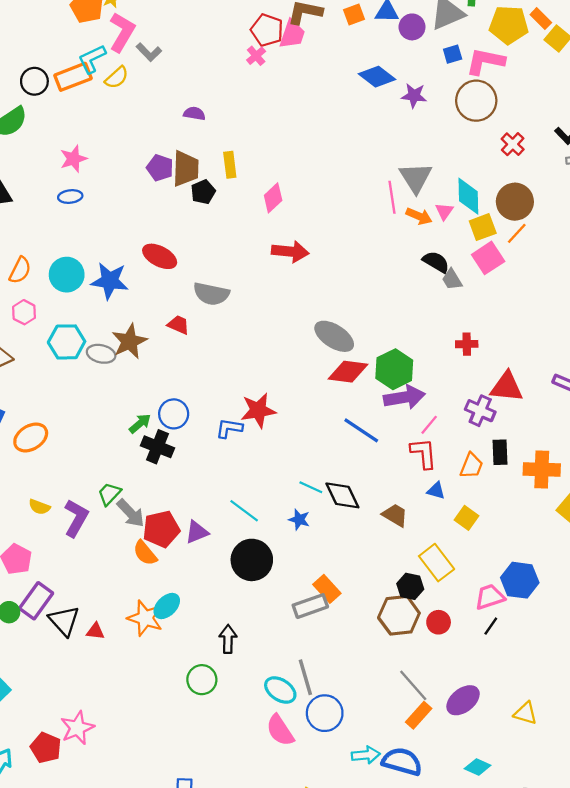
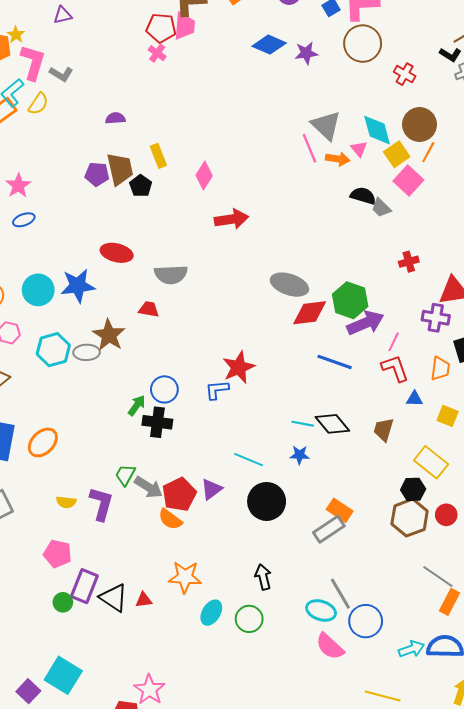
brown trapezoid: (395, 515) -> (384, 429), turned -90
cyan ellipse: (167, 606) -> (211, 613), moved

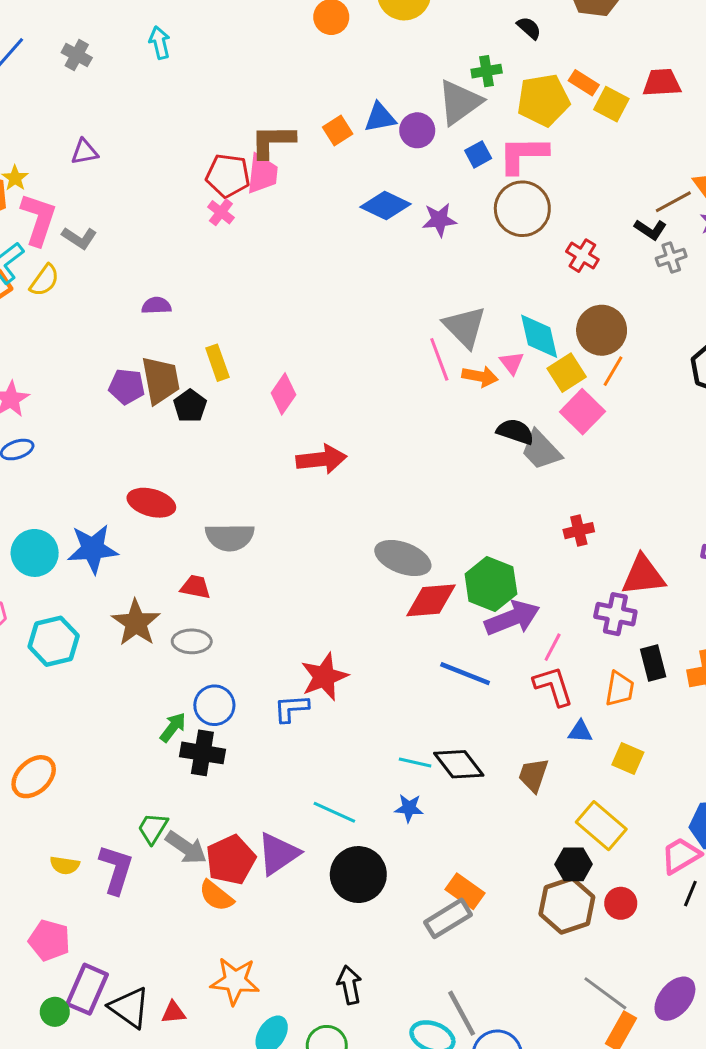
gray trapezoid: (381, 208) -> (541, 450), size x1.4
gray ellipse: (87, 352) -> (192, 641), moved
purple triangle: (211, 489) -> (278, 854), size x1.4

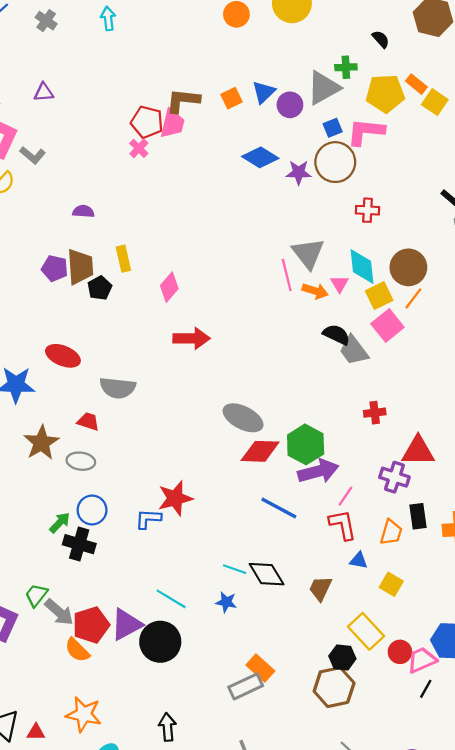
blue triangle: (380, 117) -> (264, 92), turned -40
brown circle: (522, 209) -> (335, 162), moved
red cross: (582, 256) -> (368, 210), moved, turned -35
black circle: (358, 875) -> (160, 642), moved
red circle: (621, 903) -> (400, 652), moved

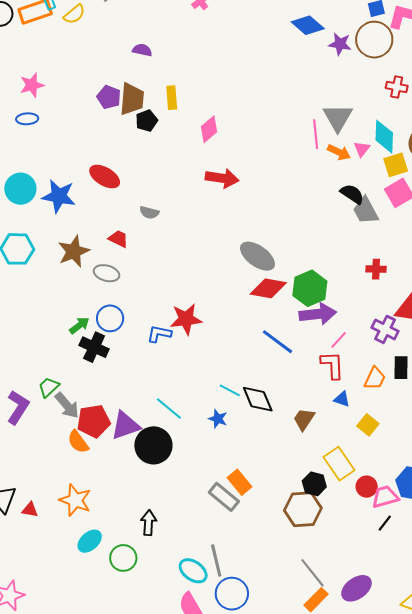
gray semicircle: (118, 388) -> (149, 212), size x0.6
gray rectangle: (246, 686) -> (224, 497), turned 56

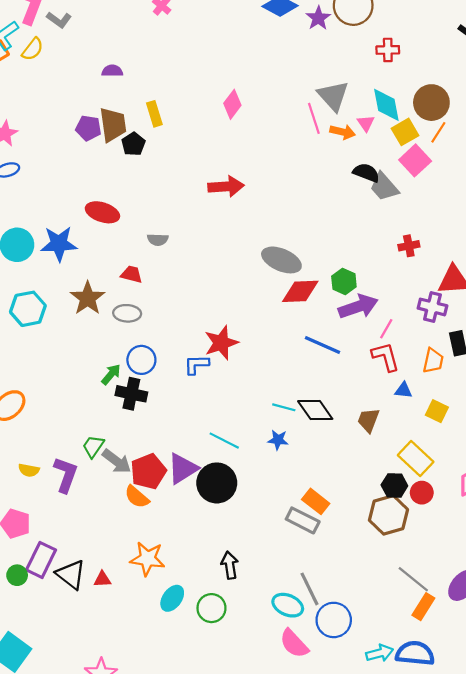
purple star: (340, 44) -> (318, 18), turned -30
pink diamond: (209, 129) -> (232, 104), moved
green hexagon: (310, 288) -> (344, 281), size x0.7
red circle: (367, 487) -> (422, 493), moved

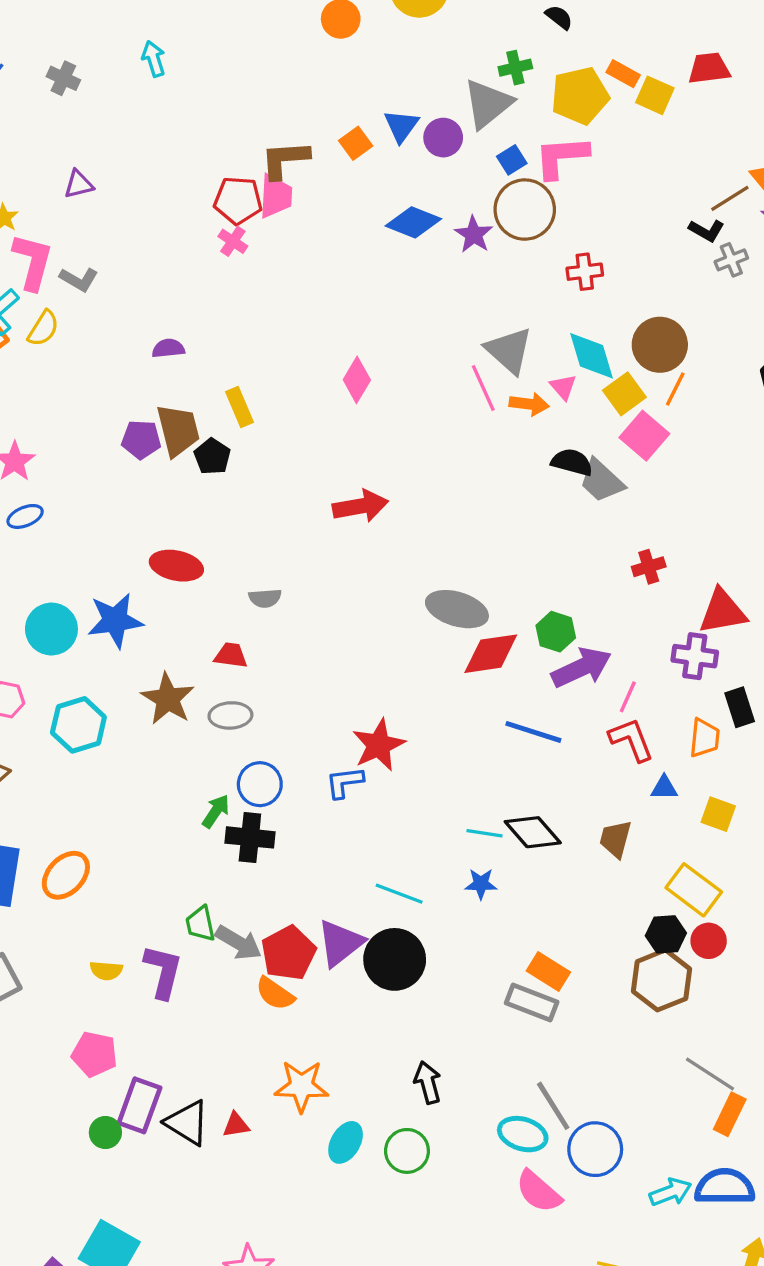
green trapezoid: (93, 446) -> (200, 924), turned -40

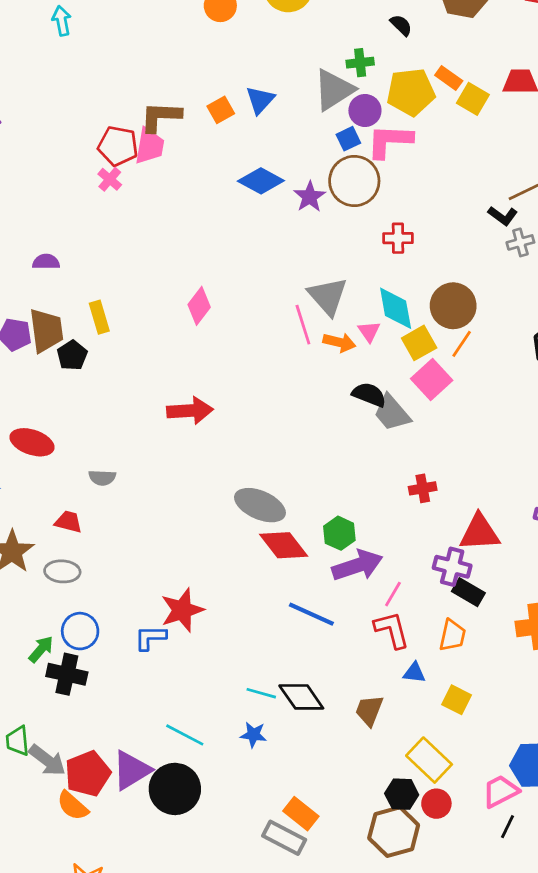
purple circle: (443, 138) -> (365, 110), moved
red diamond: (491, 654) -> (284, 545), turned 54
black rectangle: (740, 707) -> (468, 592), moved, turned -48

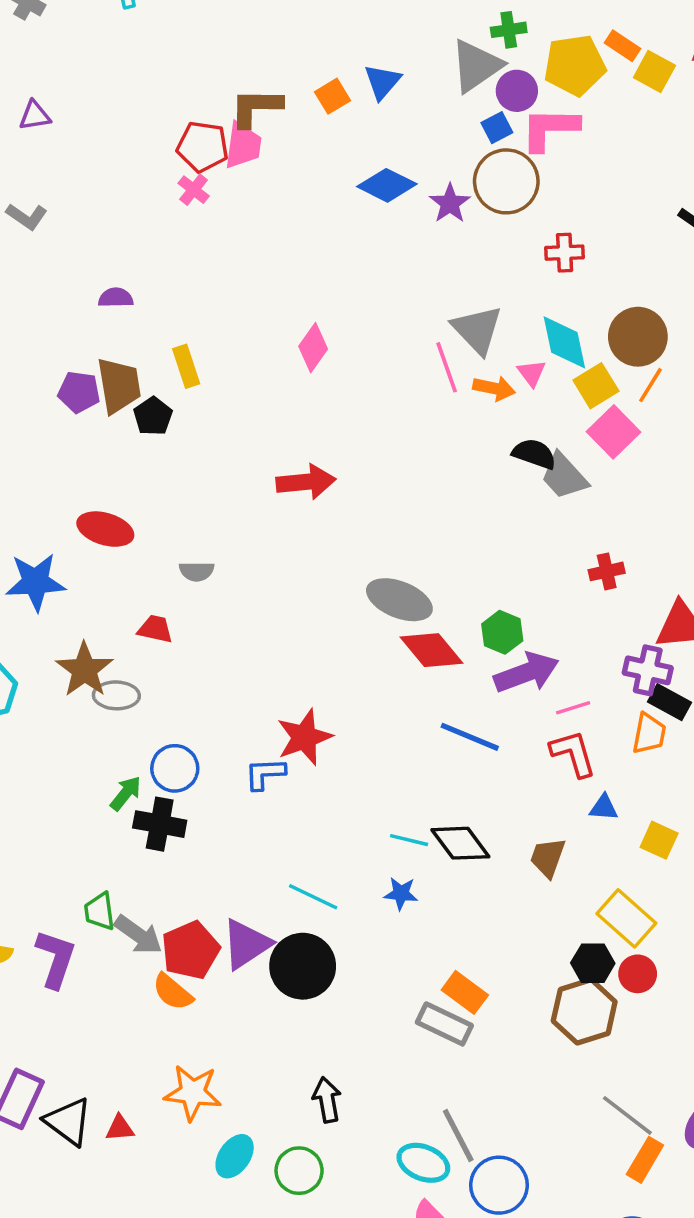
gray ellipse: (62, 571) -> (116, 695), moved
pink line: (393, 594) -> (573, 708), turned 44
orange trapezoid: (452, 635) -> (649, 734), moved

